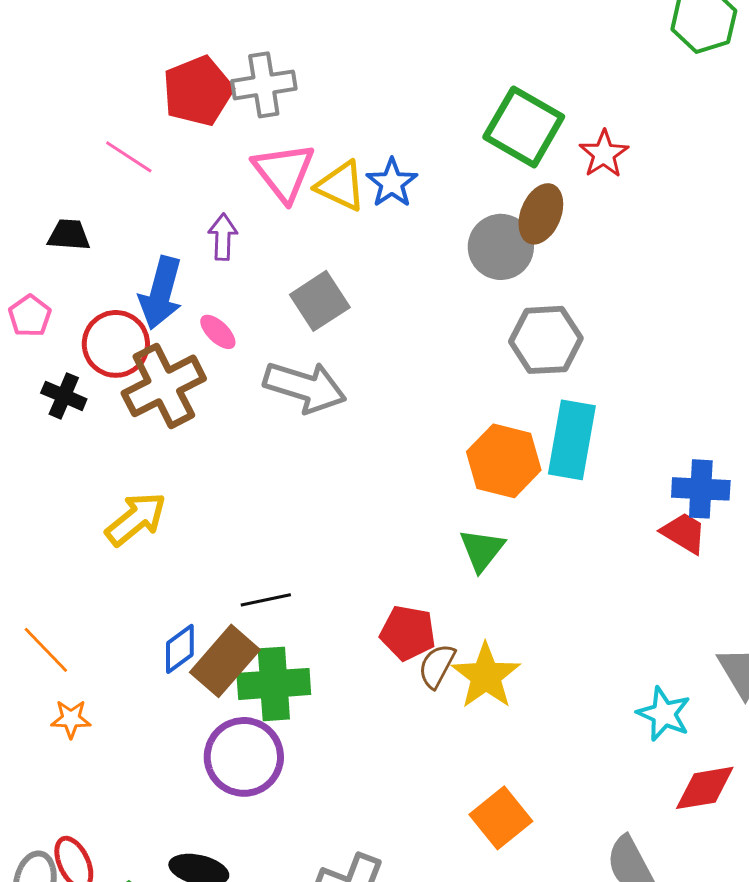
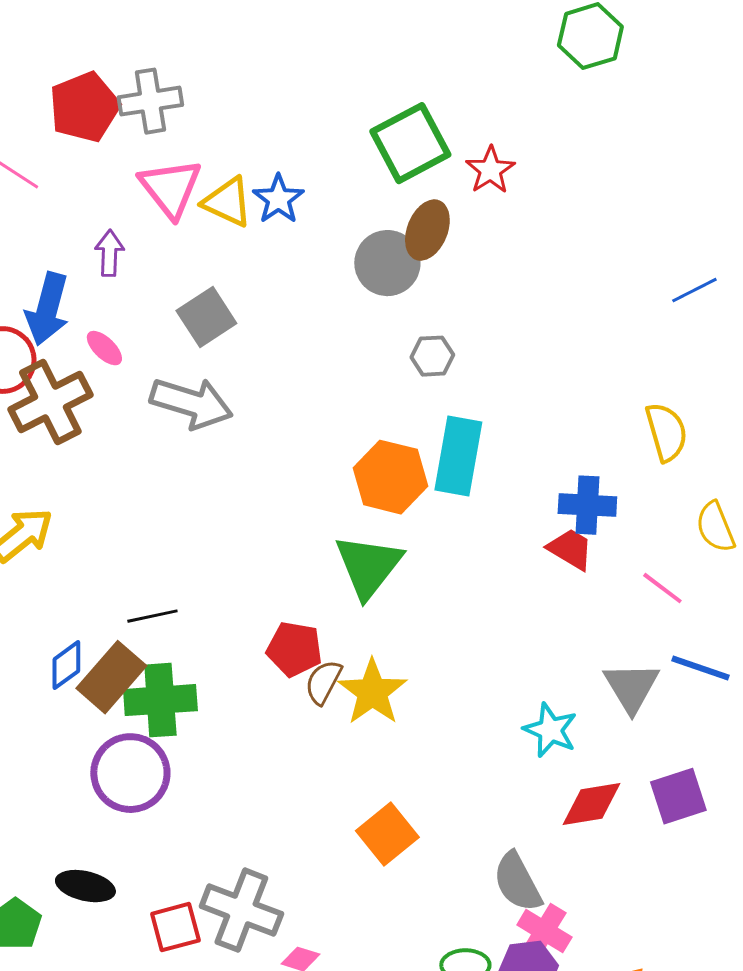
green square: (524, 127) -> (410, 143), turned 32
gray hexagon: (546, 340) -> (432, 356), size x0.6
green triangle: (482, 550) -> (368, 566), size x1.5

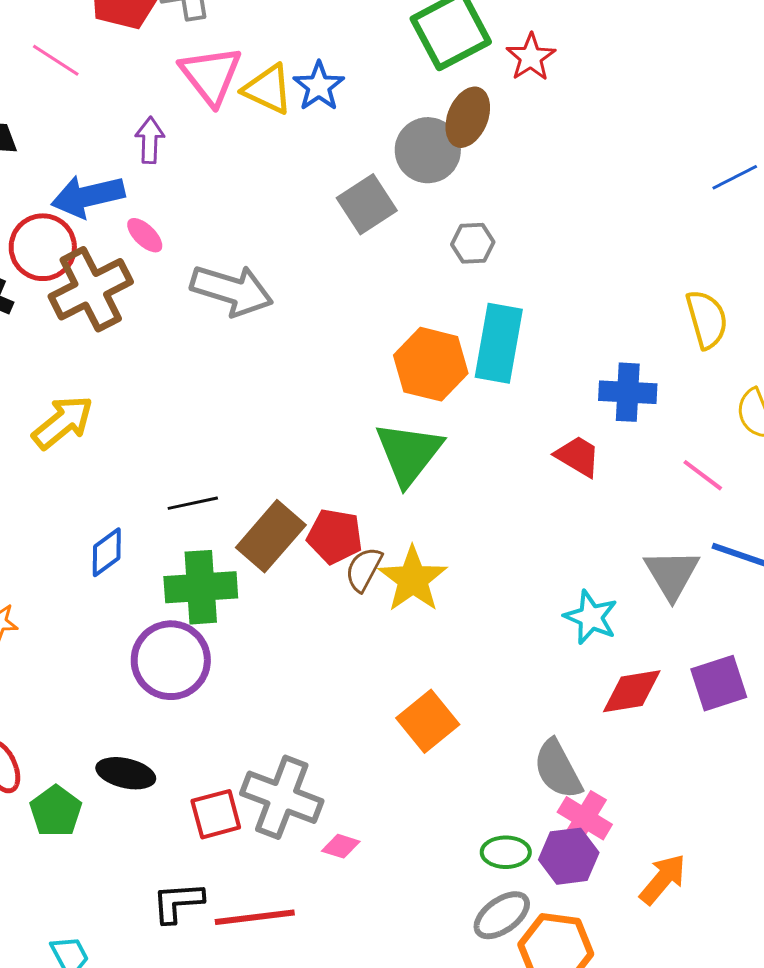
blue arrow: (47, 309) -> (88, 196), turned 62
gray square: (206, 317) -> (367, 204), moved
red trapezoid: (570, 549) -> (578, 456), moved
brown rectangle: (111, 677) -> (271, 536), moved

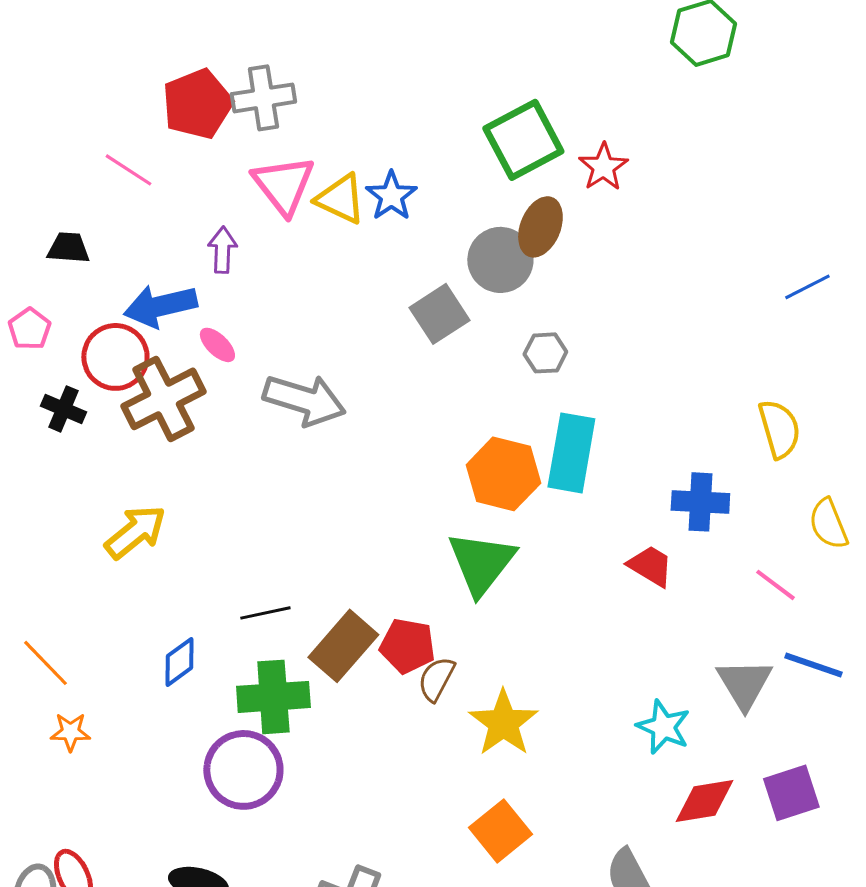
yellow star: (413, 579) -> (503, 723), moved

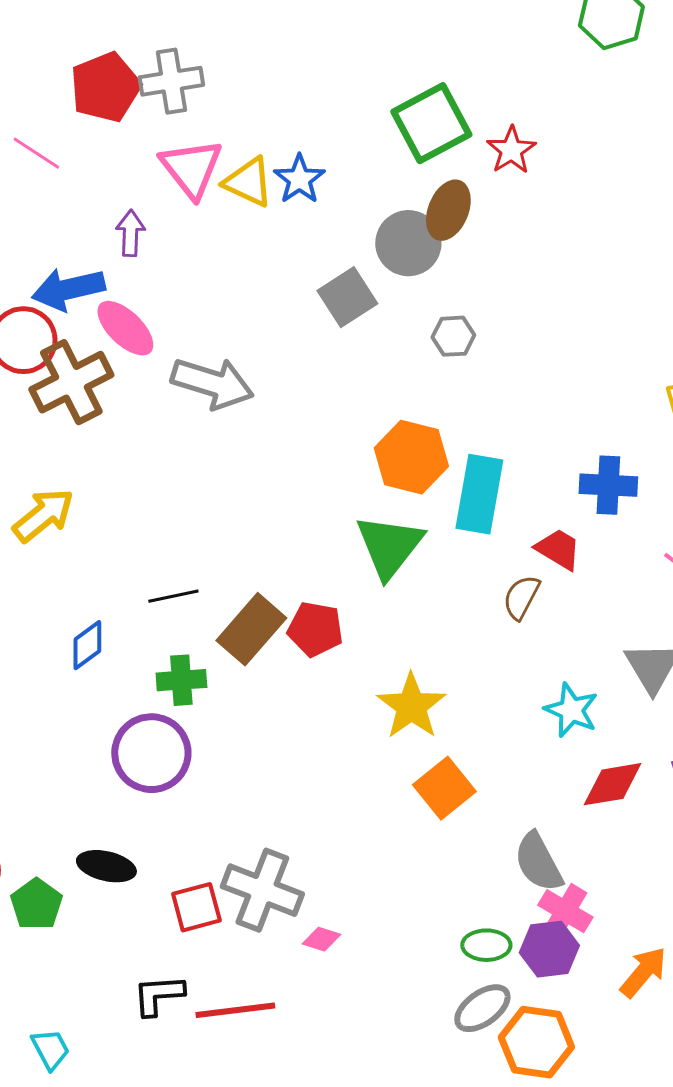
pink ellipse: (217, 345) -> (125, 328), size x1.6
cyan rectangle: (571, 453) -> (479, 494), moved
brown semicircle: (436, 679) -> (521, 597), moved
green cross: (273, 697) -> (181, 680), size x0.7
orange square: (500, 831) -> (444, 788), moved

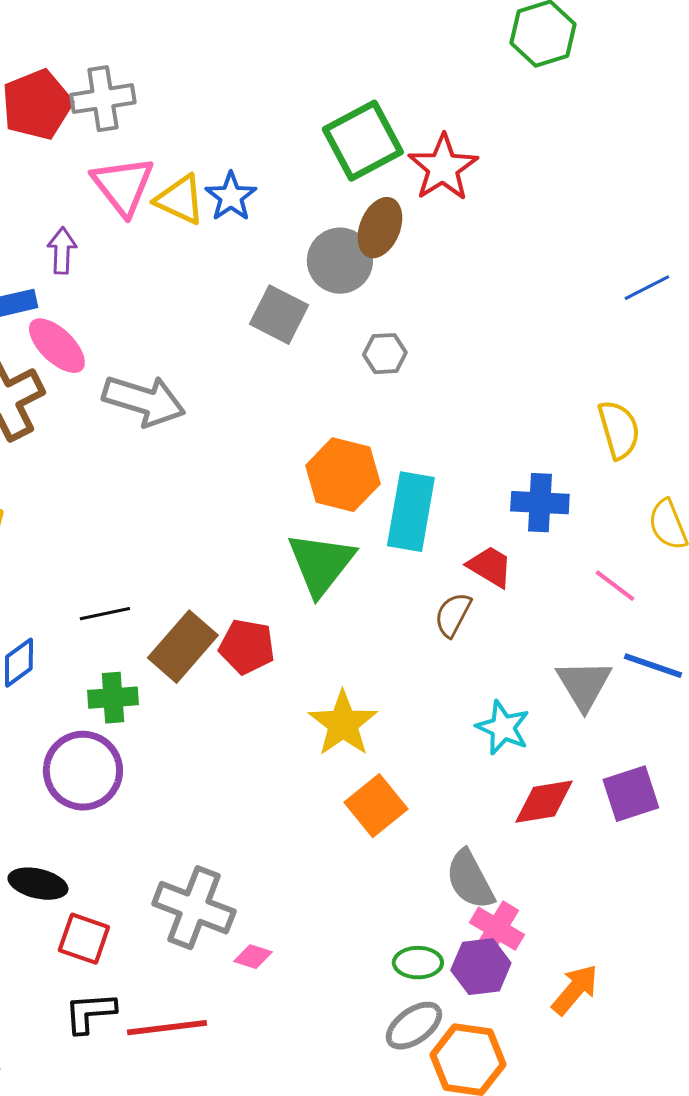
red star: (511, 150) -> (443, 168), size x1.4
gray square: (347, 297) -> (279, 315), turned -30
red square: (196, 907) -> (84, 939), moved, turned 34

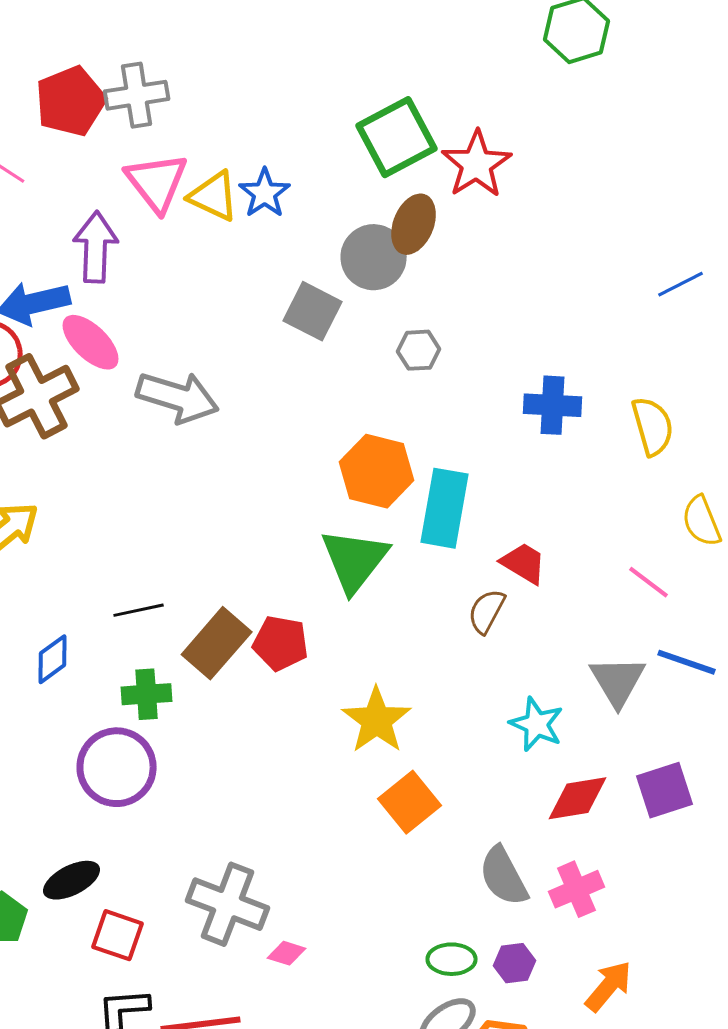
purple arrow: (62, 251) -> (96, 247), size x1.5
blue cross: (540, 503) -> (553, 405), moved
black ellipse: (38, 884) -> (72, 880), turned -40
pink cross: (497, 929) -> (577, 889), moved, turned 36
purple hexagon: (481, 967) -> (515, 963), size x0.7

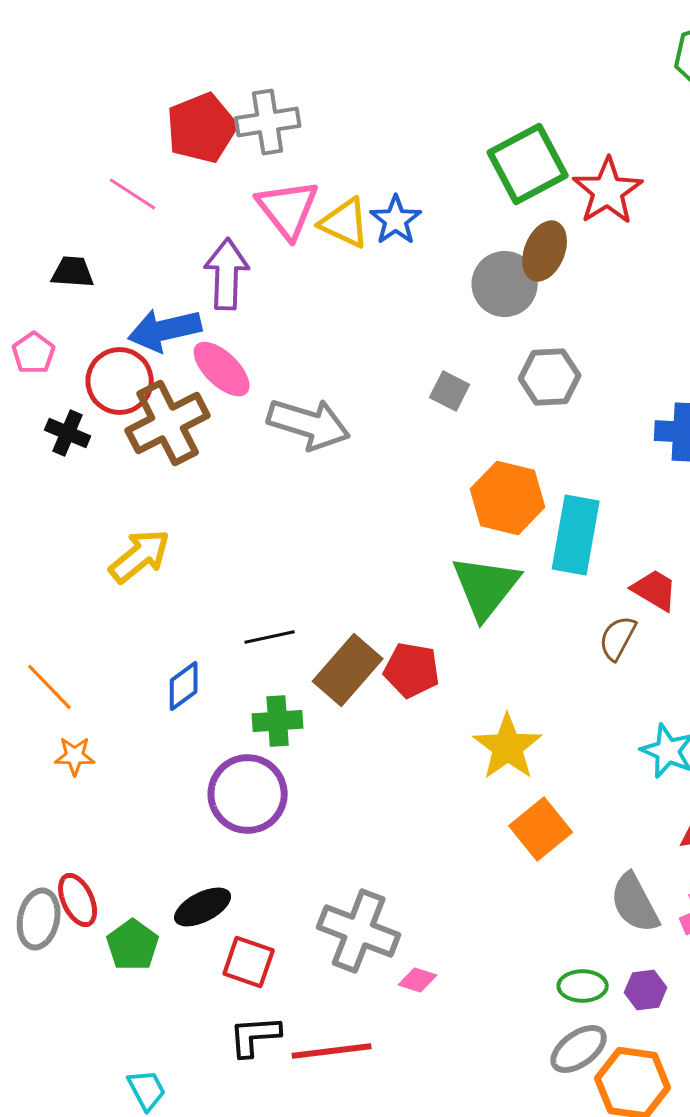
gray square: (313, 311) -> (450, 391), moved, size x0.7
gray hexagon: (419, 350) -> (550, 377), size x1.4

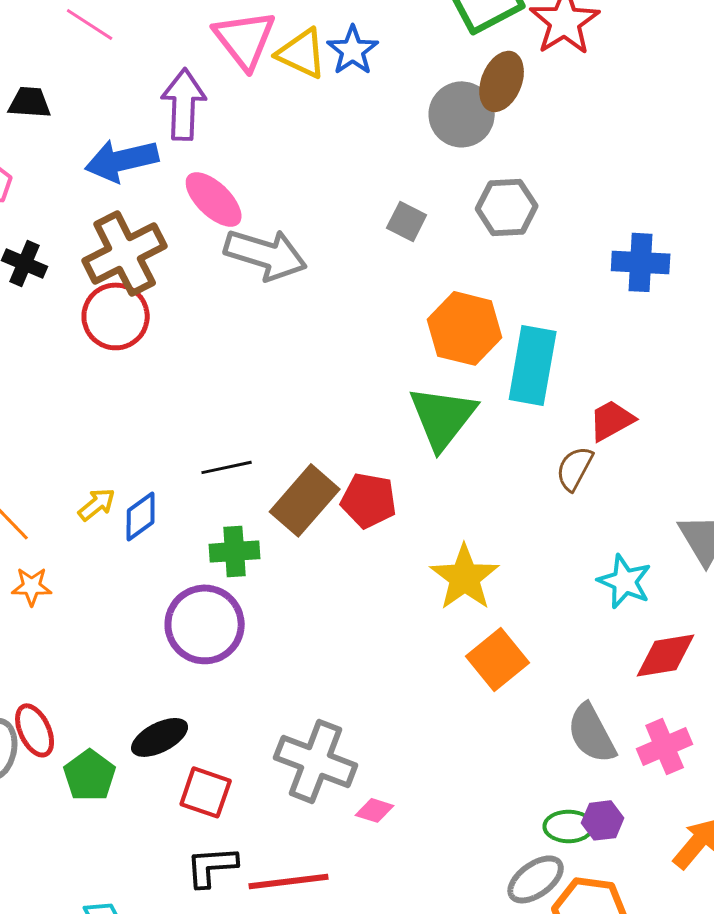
pink ellipse: (222, 369) -> (214, 199), moved
red circle: (120, 381) -> (116, 316), moved
yellow arrow: (140, 556) -> (97, 504), moved, size x0.6
red trapezoid: (655, 590) -> (612, 420), turned -60
green ellipse: (583, 986) -> (569, 826), moved

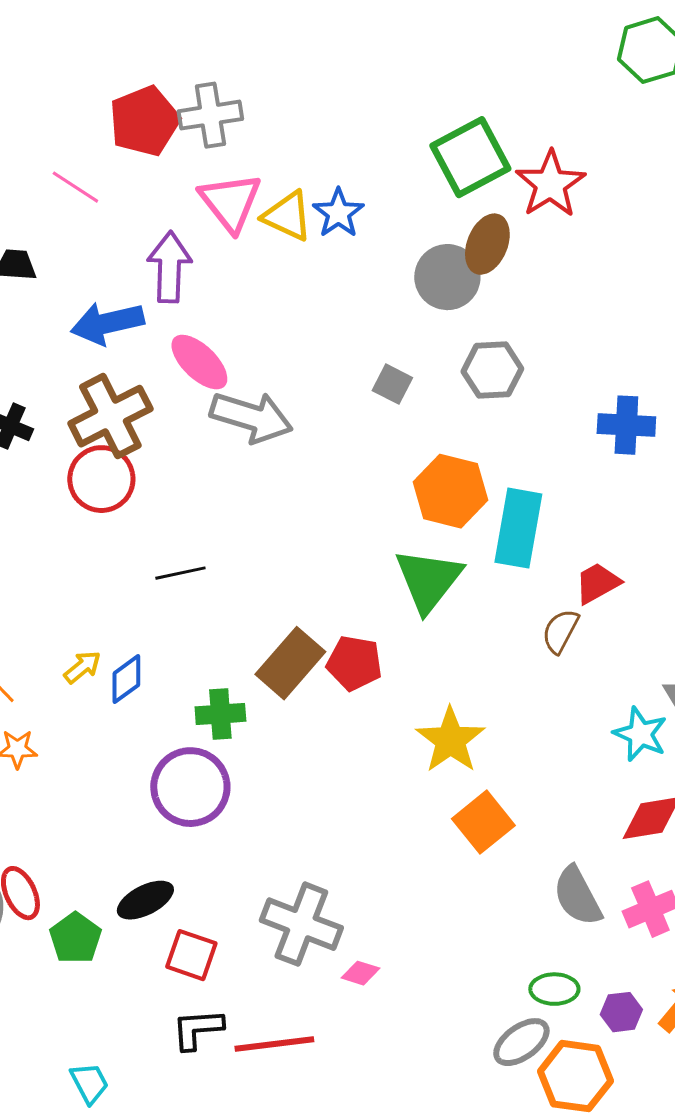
black line: (227, 467) -> (180, 573), moved
cyan star: (625, 581) -> (640, 734), moved
purple hexagon: (603, 820) -> (621, 1012), moved

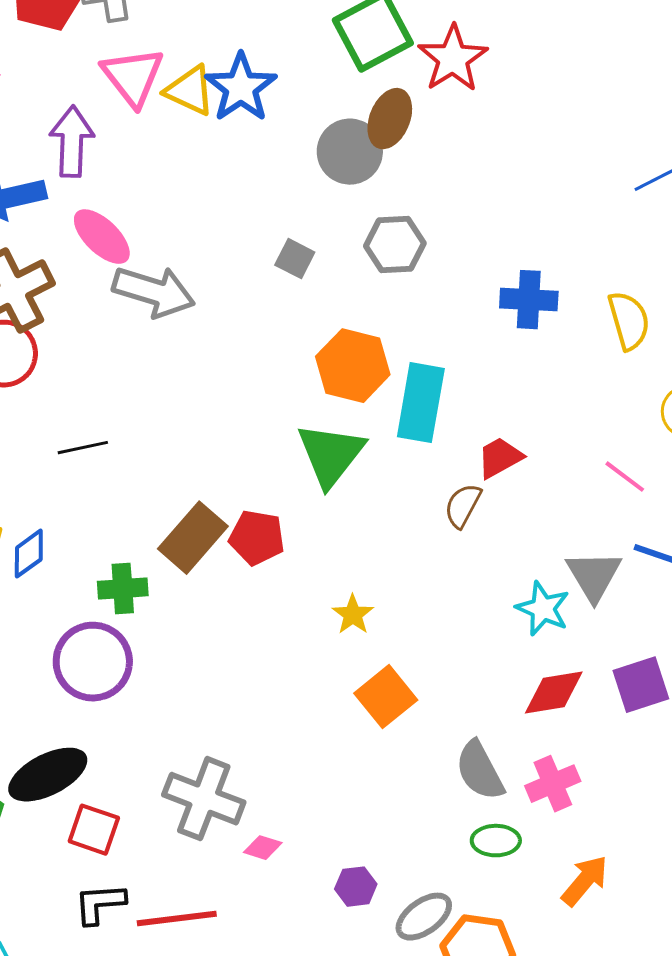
blue star: (338, 213) -> (241, 88), size x1.4
yellow star: (450, 740) -> (353, 615), size x0.6
black ellipse: (145, 900) -> (48, 775), size x1.4
green ellipse: (554, 989) -> (496, 841), moved
purple hexagon: (621, 1012) -> (356, 887), moved

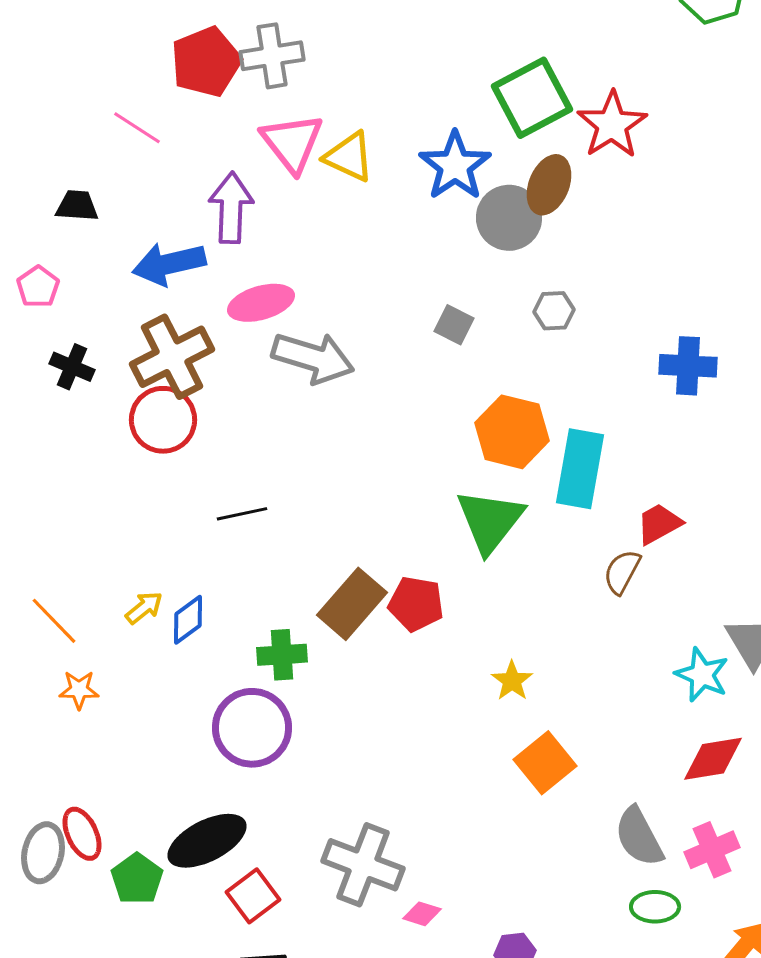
blue star: (241, 88) -> (455, 166), moved
pink ellipse: (102, 237) -> (261, 303), turned -60
gray hexagon: (395, 245) -> (554, 311), size x0.7
red square: (94, 830) -> (253, 896), turned 34

